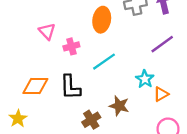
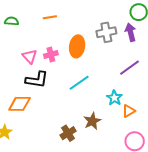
pink cross: (71, 46) -> (51, 54), moved
black L-shape: (70, 87) -> (37, 80), moved, turned -80
brown star: (119, 106) -> (92, 121), turned 30

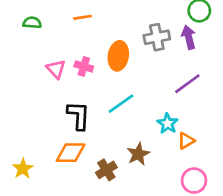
pink cross: (51, 54) -> (84, 66), turned 32
black L-shape: (37, 80) -> (79, 116), moved, turned -95
orange diamond: (20, 104) -> (71, 153), moved

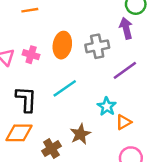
gray cross: (157, 37) -> (97, 46), moved

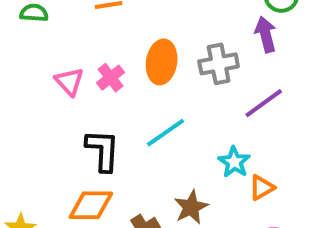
pink cross: (31, 55) -> (111, 78), turned 35

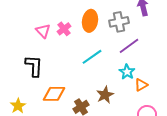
purple line: (264, 103) -> (129, 46), moved
black L-shape: (103, 150) -> (34, 66), moved

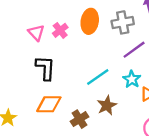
cyan line: (92, 57) -> (98, 77), moved
black L-shape: (34, 66) -> (45, 68), moved

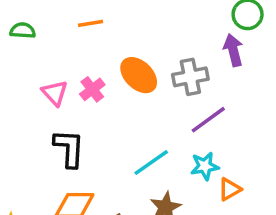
orange ellipse: (90, 21) -> (139, 75), turned -55
cyan star: (132, 79) -> (205, 166), turned 30

